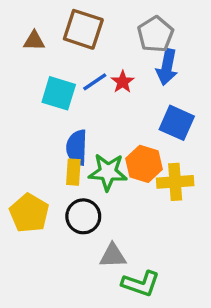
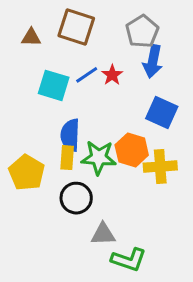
yellow pentagon: (29, 213) -> (27, 173), moved

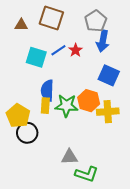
black circle: (76, 198) -> (27, 133), moved

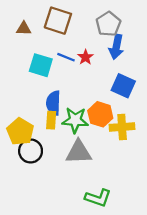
blue line: (58, 50) -> (66, 57), turned 56
gray triangle: (69, 157) -> (79, 152), moved, size x1.4

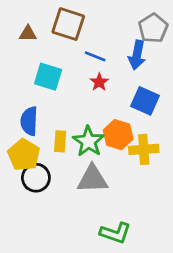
gray pentagon: (108, 24) -> (153, 28), moved
blue line: (66, 57) -> (95, 56), moved
red star: (85, 57) -> (99, 82), moved
blue semicircle: (53, 103) -> (29, 121), moved
green star: (75, 120) -> (88, 141), turned 30

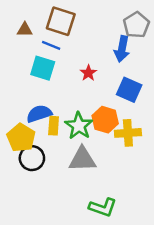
blue line: (95, 56) -> (51, 45), moved
blue semicircle: (29, 121) -> (39, 114), moved, turned 70

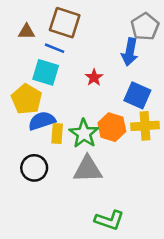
yellow cross: (128, 133) -> (145, 126), moved
yellow pentagon: (21, 138) -> (27, 99), moved

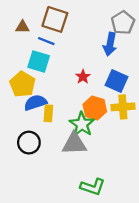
red star: (94, 77) -> (83, 77), moved
green star: (84, 134) -> (82, 124), moved

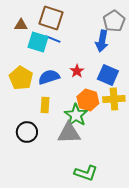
blue line: (46, 41) -> (53, 39), moved
cyan square: (39, 62) -> (38, 42), moved
blue semicircle: (35, 103) -> (49, 77), moved

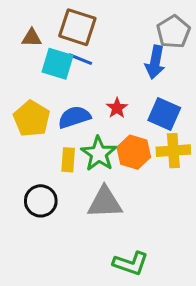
green star: (76, 115) -> (99, 154), moved

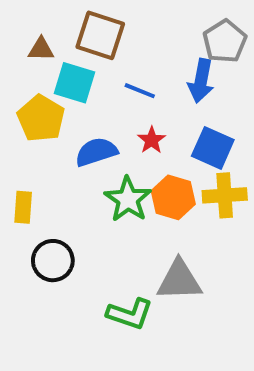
blue line: (80, 59) -> (140, 91), moved
yellow pentagon: (32, 119) -> (41, 118), moved
yellow rectangle: (68, 160) -> (23, 207), moved
gray triangle: (105, 202) -> (179, 280), moved
green L-shape: (131, 263) -> (130, 314), moved

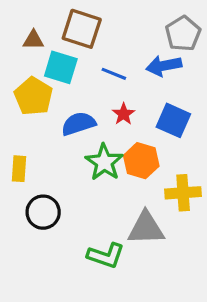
blue arrow: (201, 81) -> (164, 66), turned 68
yellow cross: (225, 195) -> (183, 193), moved

